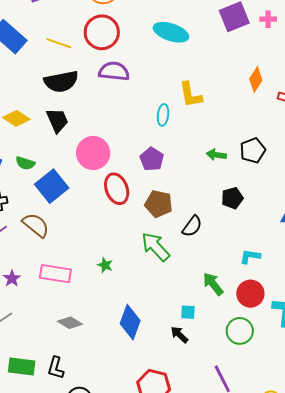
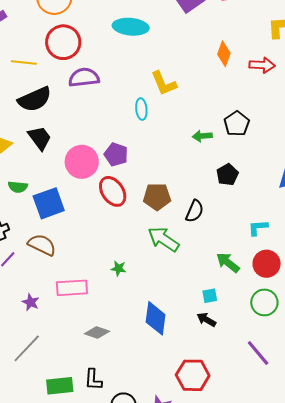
purple pentagon: (152, 159) -> (116, 154), moved
blue square: (52, 186) -> (49, 203), turned 32

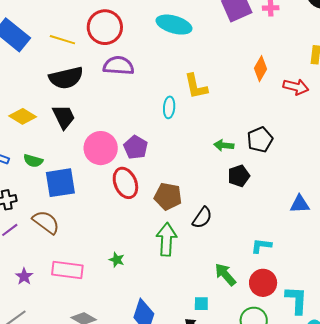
black pentagon: (227, 175) -> (239, 176), moved
green arrow: (164, 239) -> (166, 239), turned 48

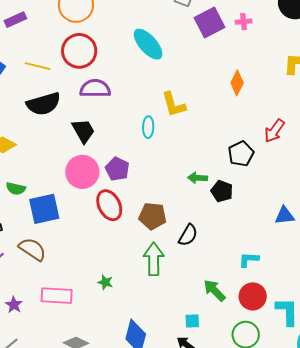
cyan ellipse: (174, 25) -> (148, 44), turned 36
red arrow: (296, 87) -> (274, 131), moved, turned 115
black trapezoid: (64, 117) -> (83, 131), moved
green arrow: (224, 145) -> (198, 178), moved
black pentagon: (239, 176) -> (222, 191), turned -30

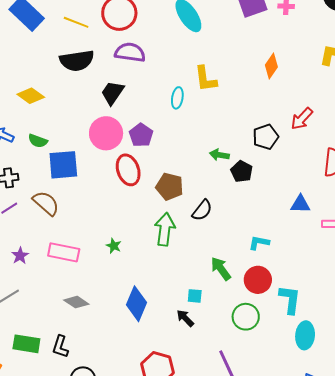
black trapezoid: (83, 131) -> (113, 93), turned -124

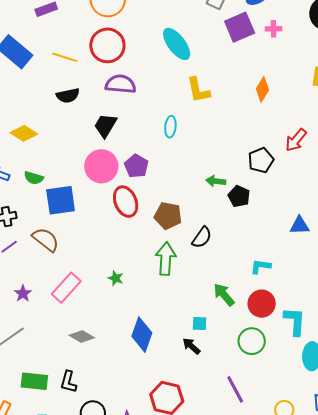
black semicircle: (77, 61) -> (68, 96), size x0.7
yellow L-shape: (206, 79) -> (198, 90), moved
pink rectangle: (64, 252) -> (66, 288), turned -56

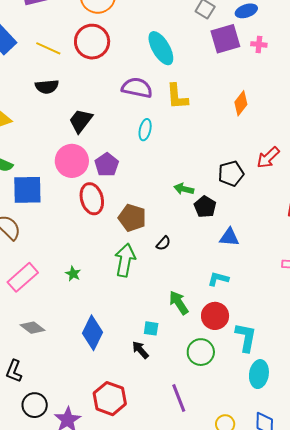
purple semicircle: (121, 84) -> (137, 88), moved
blue triangle: (300, 225) -> (229, 237), moved
black semicircle: (202, 237) -> (163, 243), size x0.7

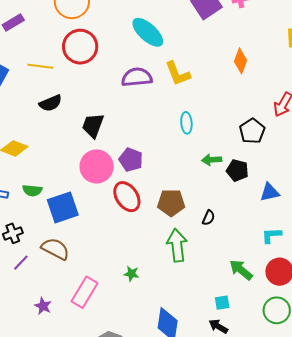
cyan ellipse: (145, 130) -> (186, 123), moved

